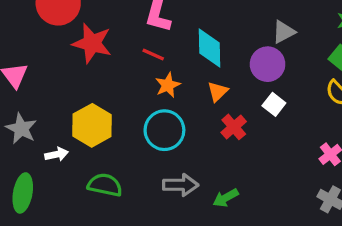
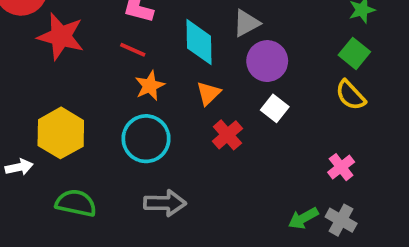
gray triangle: (284, 32) -> (246, 23), moved
green arrow: (226, 198) -> (303, 218), moved

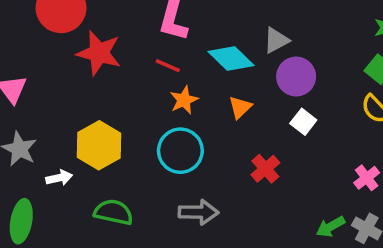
cyan diamond: (199, 42) -> (231, 58), turned -45
red cross: (227, 135) -> (265, 169), moved

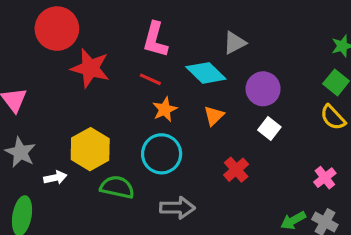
gray triangle: (276, 40) -> (235, 43), moved
green semicircle: (113, 212) -> (117, 187), moved

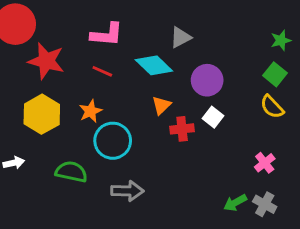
pink L-shape: (155, 40) -> (107, 34), turned -100
orange star: (165, 109) -> (91, 111), moved
yellow hexagon: (90, 149) -> (42, 114), moved
red cross: (236, 170) -> (182, 129), moved, turned 35

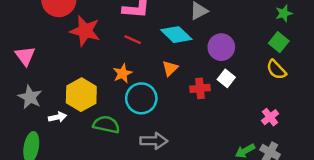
orange triangle: (161, 105) -> (170, 68), moved
yellow hexagon: (42, 114) -> (81, 95), moved

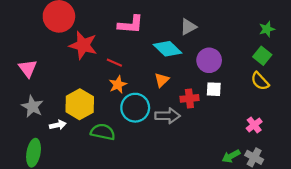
red line: (133, 40) -> (114, 63), moved
white square: (226, 78) -> (214, 89), turned -35
gray arrow: (154, 141) -> (168, 116), moved

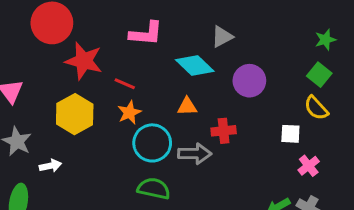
orange triangle: (162, 80) -> (187, 107), turned 42
white square: (214, 89) -> (290, 134), moved
yellow hexagon: (80, 104) -> (75, 114), moved
green semicircle: (103, 132) -> (154, 189), moved

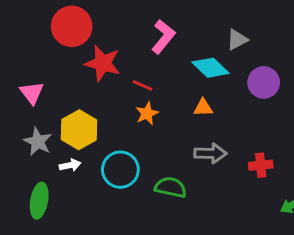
pink L-shape: (146, 34) -> (163, 37), turned -56
yellow hexagon: (75, 114) -> (79, 130), moved
red cross: (224, 131) -> (261, 165), moved
cyan circle: (152, 143) -> (120, 170), moved

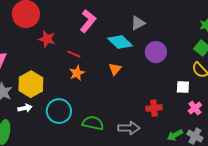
red star: (103, 63) -> (47, 39), size x0.7
orange triangle: (203, 108) -> (115, 69), turned -48
gray arrow: (210, 153) -> (129, 128), moved

